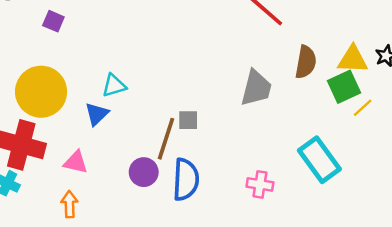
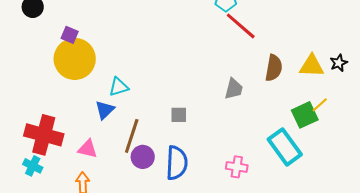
green square: (344, 87) -> (305, 115), moved
gray trapezoid: (256, 88) -> (234, 89), size x0.7
yellow circle: (41, 92) -> (75, 59), moved
brown line: (166, 139) -> (132, 136), moved

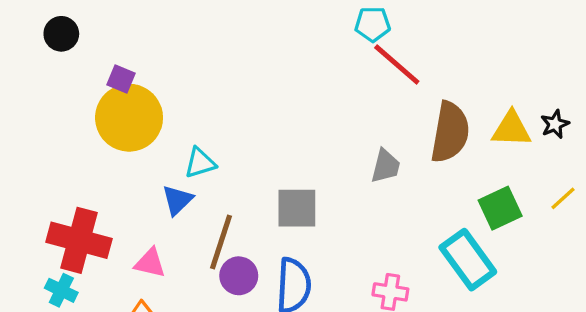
brown semicircle: (274, 68) -> (450, 132), size x1.4
yellow line: (320, 105) -> (563, 198), moved
gray square: (179, 115) -> (297, 208), size x1.6

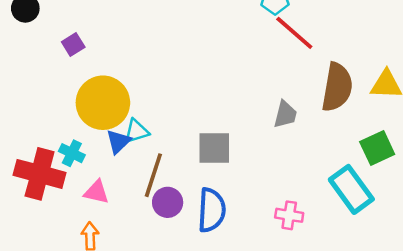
purple square: (121, 79) -> (73, 45), turned 35
yellow circle: (129, 118) -> (103, 103), moved
cyan triangle: (200, 163) -> (137, 131), moved
cyan cross: (61, 290) -> (72, 153), moved

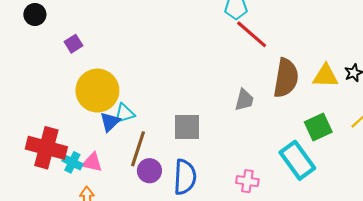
cyan cross: (72, 153) -> (72, 162), moved

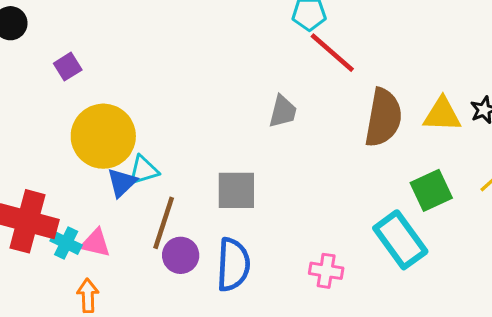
gray trapezoid: (244, 100) -> (283, 111), moved

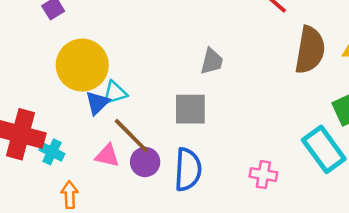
gray trapezoid: (283, 111) -> (212, 61), moved
brown line: (164, 223) -> (131, 136), turned -63
pink triangle: (96, 243) -> (107, 156), moved

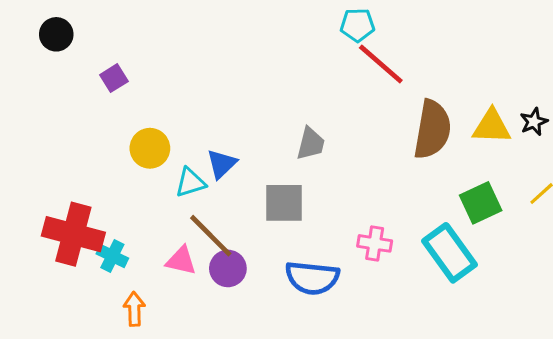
yellow circle: (82, 65) -> (150, 148), size x0.6
blue triangle: (97, 103) -> (222, 164), moved
blue semicircle: (188, 170) -> (312, 278), moved, turned 93
pink cross: (263, 175) -> (375, 243), moved

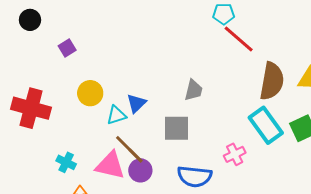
red cross: (73, 234) -> (31, 108), moved
pink cross: (375, 243) -> (235, 154), turned -35
cyan rectangle: (450, 253) -> (266, 125), moved
pink triangle: (181, 261) -> (110, 165), size x1.5

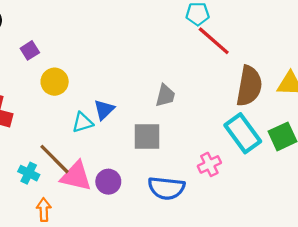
yellow circle: (90, 93) -> (55, 82), moved
brown line: (129, 149) -> (55, 159), moved

